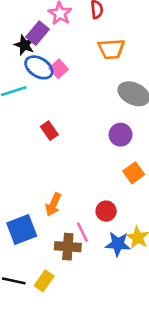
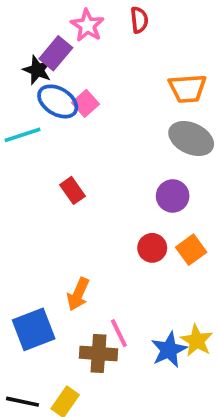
orange trapezoid: (111, 49) -> (187, 88), moved
red circle: (106, 211) -> (152, 248), moved
blue star: (118, 244) -> (169, 350), turned -30

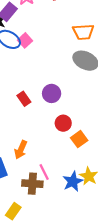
red rectangle: (73, 190) -> (24, 99), moved
purple circle: (173, 196) -> (52, 93), moved
orange square: (191, 250) -> (79, 139), moved

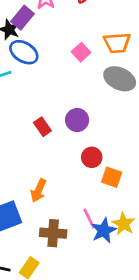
pink square: (25, 40) -> (81, 52), moved
orange square: (79, 139) -> (112, 177), turned -35
pink line: (44, 172) -> (89, 218), moved

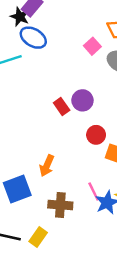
pink square: (81, 52) -> (92, 46), moved
red rectangle: (42, 127) -> (62, 107), moved

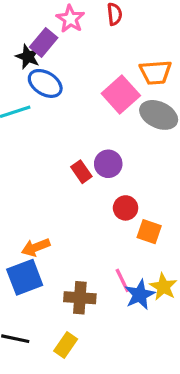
pink square: (92, 46) -> (121, 94), size x1.6
orange arrow: (47, 166) -> (36, 247), moved, turned 45
yellow rectangle: (38, 237) -> (66, 345), moved

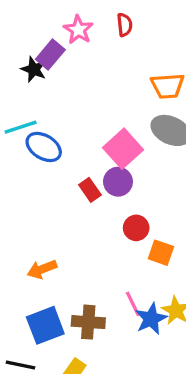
blue ellipse: (45, 83) -> (44, 147), moved
pink square: (121, 94) -> (123, 149), moved
blue square: (25, 277) -> (45, 325), moved

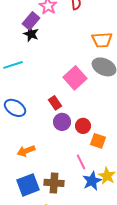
black star: (34, 69) -> (31, 34), moved
blue ellipse: (44, 147) -> (15, 108), moved
purple circle: (118, 182) -> (62, 122), moved
pink line: (133, 304) -> (81, 162), moved

